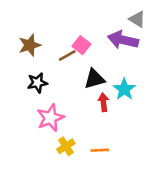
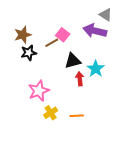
black star: (37, 83) -> (29, 53), moved

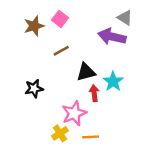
brown star: (23, 35) -> (34, 26), moved
pink square: (63, 35) -> (60, 19), moved
black star: (29, 53) -> (34, 89), moved
pink star: (39, 91) -> (74, 113), moved

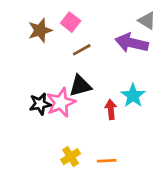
brown line: (61, 51) -> (82, 50), moved
black triangle: (86, 72) -> (80, 86), moved
pink star: (74, 113) -> (61, 103), moved

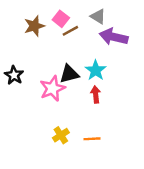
gray triangle: (147, 21) -> (98, 16), moved
brown line: (82, 50) -> (70, 31), moved
cyan star: (133, 96) -> (96, 70), moved
black star: (40, 104) -> (14, 75), moved, turned -30

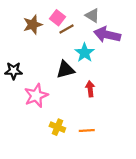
cyan star: (96, 70) -> (85, 53), moved
black star: (14, 75) -> (14, 71), turned -30
pink star: (52, 88) -> (36, 96), moved
yellow cross: (61, 135) -> (57, 127), turned -35

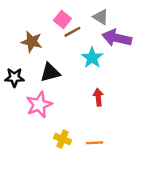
brown star: (33, 25) -> (32, 42), moved, turned 30
black triangle: (65, 70) -> (50, 73), moved

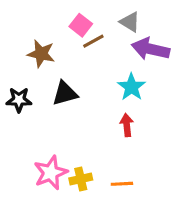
cyan star: (92, 58) -> (131, 87), moved
pink star: (39, 105) -> (51, 173), moved
yellow cross: (63, 139) -> (81, 179), turned -35

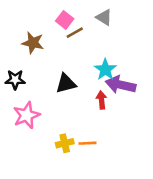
purple arrow: (150, 49) -> (121, 85), moved
black triangle: (65, 93) -> (66, 83), moved
pink star: (51, 173) -> (27, 115), moved
orange line: (122, 184) -> (88, 143), moved

